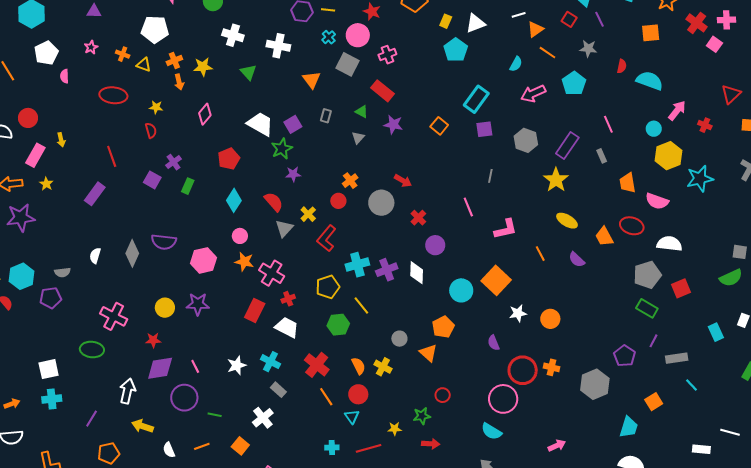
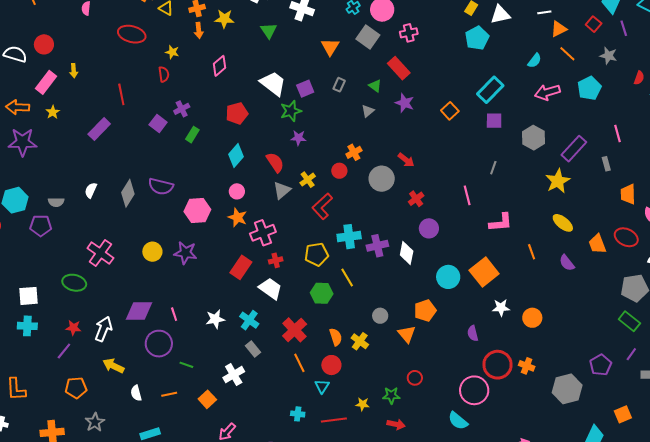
pink cross: (272, 273) -> (263, 233), turned 30
red star: (153, 340) -> (73, 328), moved

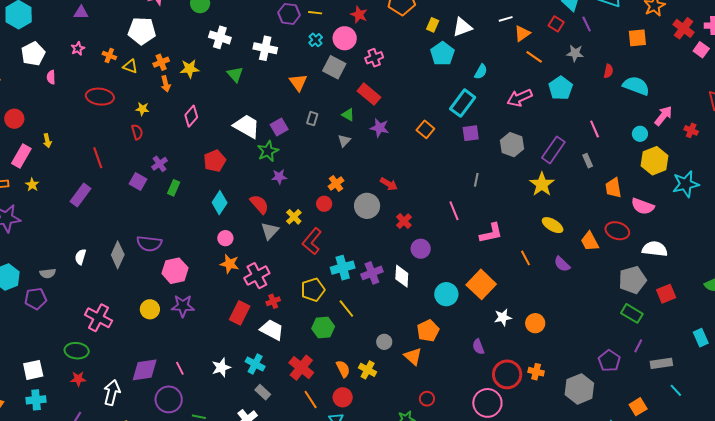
cyan semicircle: (535, 61) -> (481, 72), moved
pink hexagon: (197, 210) -> (175, 271), moved
red star: (73, 328) -> (78, 379), moved

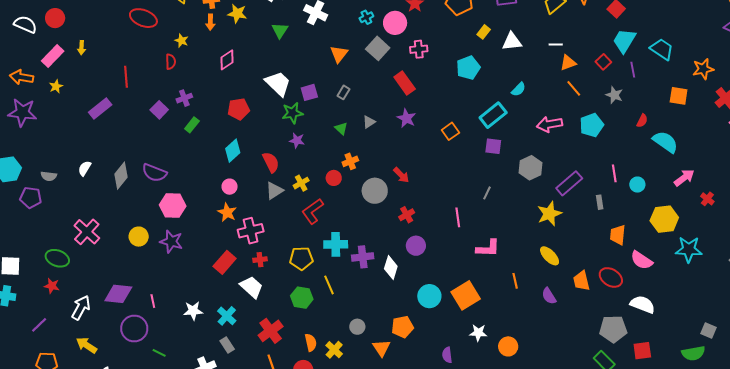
cyan pentagon: (442, 54) -> (468, 68), moved
green triangle: (348, 115) -> (341, 128), moved
cyan circle: (640, 134) -> (637, 185), moved

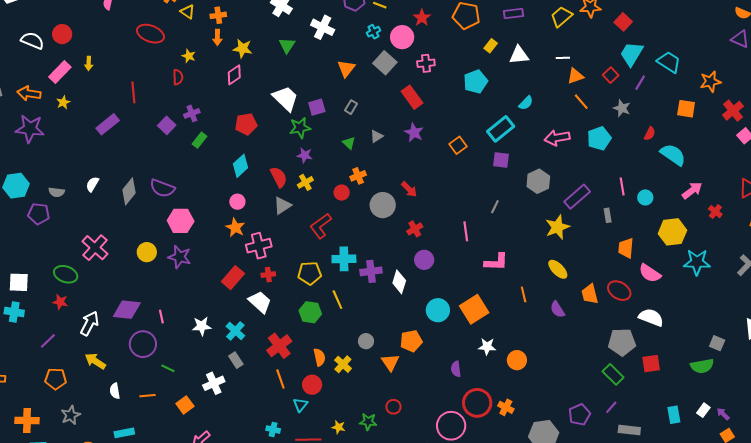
yellow star: (237, 14) -> (243, 49), moved
purple line: (633, 70) -> (640, 83), turned 42
yellow cross: (301, 183) -> (305, 182), moved

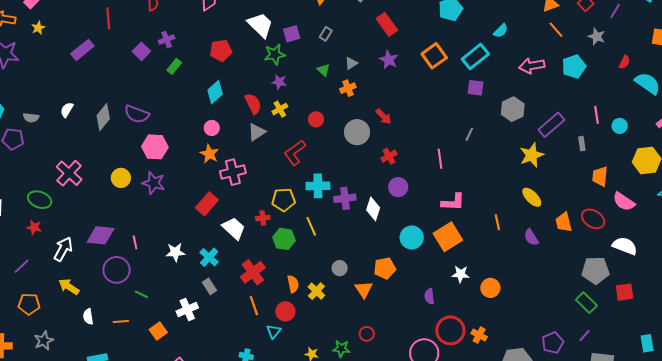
orange square: (458, 145) -> (434, 56), moved, size x1.4
orange cross: (358, 176) -> (348, 88), moved
pink L-shape: (496, 262) -> (453, 202), moved
red cross: (268, 275) -> (263, 218), moved

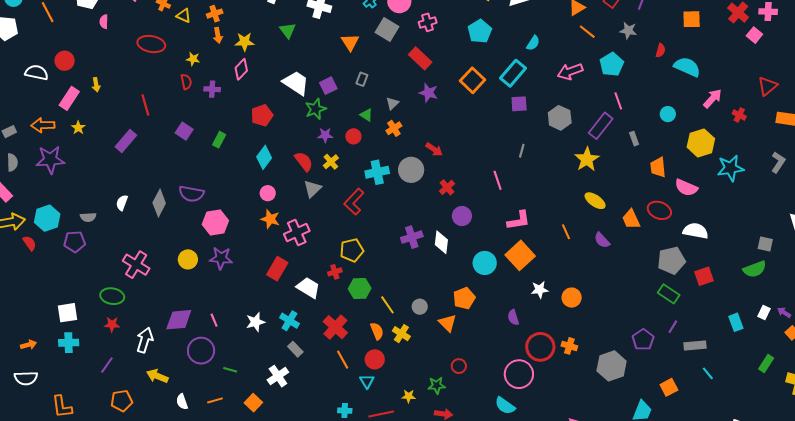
purple cross: (167, 39) -> (212, 89), moved, turned 35
pink line: (597, 115) -> (618, 101), moved
red circle: (316, 119) -> (353, 136), moved
cyan cross: (318, 186) -> (377, 172), moved
yellow line: (311, 226) -> (387, 305), moved

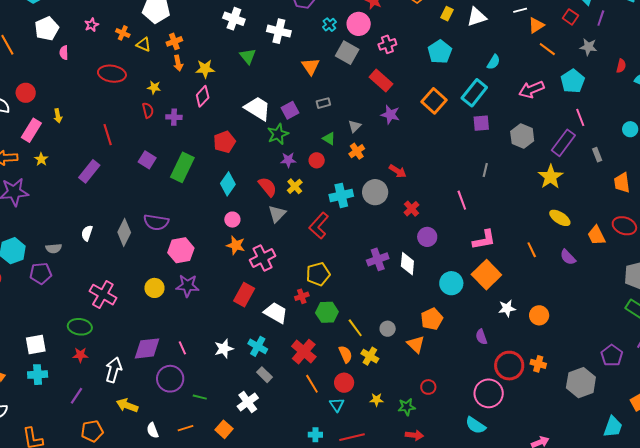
gray rectangle: (362, 79) -> (323, 103), turned 56
green rectangle: (219, 140) -> (182, 167), size x1.8
yellow star: (409, 396) -> (376, 400), moved

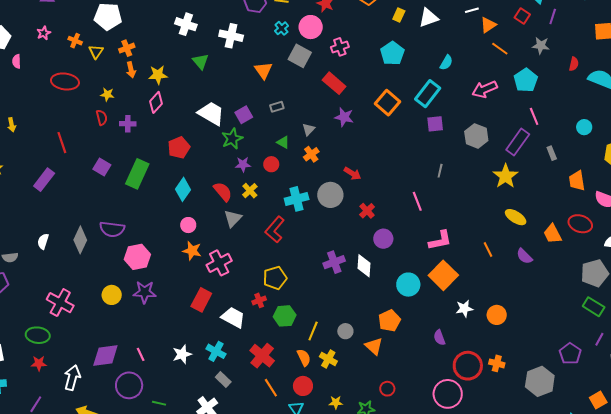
yellow triangle: (143, 44) -> (96, 52), turned 42
yellow line: (355, 328) -> (313, 331), turned 60

